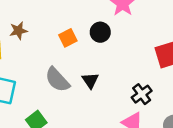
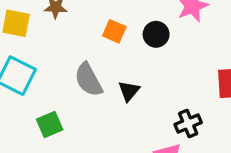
orange square: (68, 38) -> (114, 31), turned 36

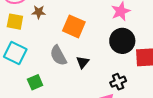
orange square: (114, 31) -> (74, 26), size x1.6
black circle: (156, 34) -> (122, 41), moved, size x1.6

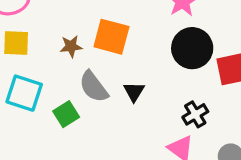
brown star: (39, 12) -> (71, 46), moved
green square: (35, 82) -> (66, 114), moved

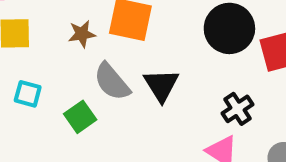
black triangle: (134, 92) -> (161, 85), size x1.4
cyan square: (24, 93) -> (28, 94), size x0.6

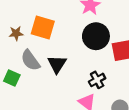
green square: (80, 117) -> (12, 78), turned -35

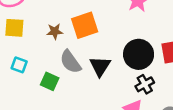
orange square: (43, 28) -> (85, 25), turned -35
black circle: (96, 36) -> (139, 54), moved

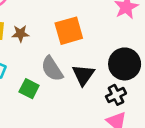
brown star: (55, 31) -> (20, 34), moved
black cross: (145, 84) -> (116, 95), moved

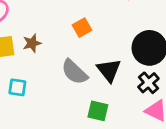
orange square: (69, 31) -> (82, 28), size x0.6
green square: (29, 89) -> (98, 111), moved

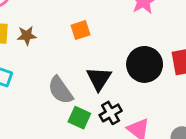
gray semicircle: (74, 72) -> (60, 90), moved
black cross: (148, 83) -> (111, 113), moved

